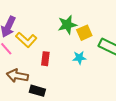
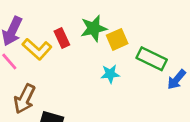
red rectangle: (45, 59) -> (62, 38), moved, turned -32
brown arrow: (17, 76) -> (25, 99), turned -75

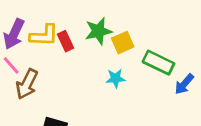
yellow L-shape: (37, 49) -> (44, 35), moved, turned -40
brown arrow: (25, 99) -> (27, 84), moved

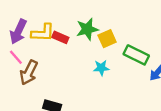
red rectangle: (65, 41) -> (60, 37), turned -42

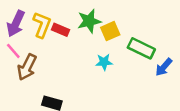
yellow L-shape: (43, 33) -> (42, 25), turned -70

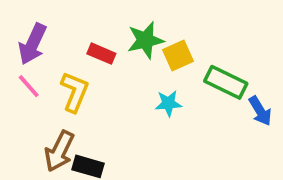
yellow L-shape: (42, 25) -> (75, 92), moved
brown arrow: (27, 67) -> (59, 151), moved
blue arrow: (164, 67) -> (260, 111), turned -72

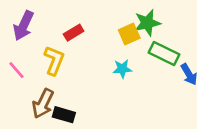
green star: (145, 40) -> (147, 23), moved
red rectangle: (101, 54) -> (74, 33), turned -54
pink line: (29, 86) -> (17, 70), moved

